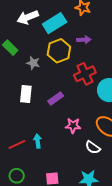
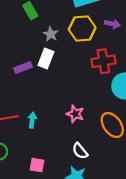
white rectangle: (26, 94) -> (46, 58), moved
purple rectangle: (56, 99) -> (23, 68), moved
white semicircle: (93, 147) -> (80, 151), moved

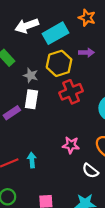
red cross: (103, 61) -> (71, 92), moved
white semicircle: (80, 151) -> (90, 171), moved

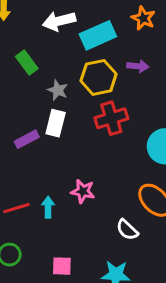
pink star: (71, 145) -> (83, 191), moved

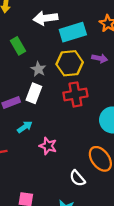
cyan arrow: (48, 207) -> (25, 127), moved, turned 48

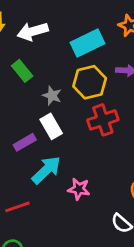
white arrow: (45, 18) -> (33, 31), moved
white rectangle: (34, 93) -> (51, 126), turned -42
cyan arrow: (25, 127) -> (46, 170), size x1.6

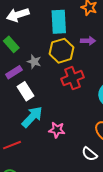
cyan rectangle: (88, 43) -> (59, 22), turned -65
white rectangle: (51, 126) -> (25, 91), moved
purple rectangle: (25, 142) -> (14, 72), moved

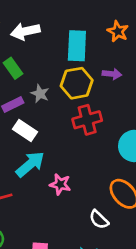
white rectangle: (25, 91) -> (25, 131), turned -30

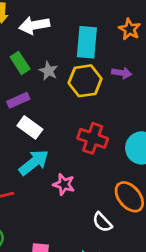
gray star: (40, 94) -> (48, 71), moved
red cross: (87, 120) -> (93, 138), moved, turned 32

